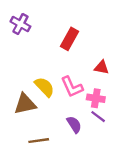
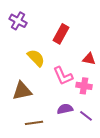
yellow semicircle: (44, 87) -> (36, 58), moved
purple line: (98, 117) -> (86, 116), moved
purple semicircle: (74, 125) -> (65, 109), turned -70

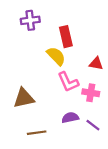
purple cross: (18, 21) -> (30, 20), moved, turned -36
red rectangle: (61, 34) -> (66, 37), turned -42
yellow semicircle: (36, 58) -> (56, 56), moved

